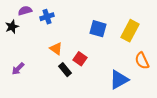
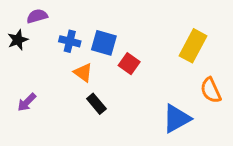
blue cross: (47, 17) -> (70, 41), moved, turned 32
blue square: (98, 29) -> (104, 43), moved
red square: (80, 59) -> (129, 64), moved

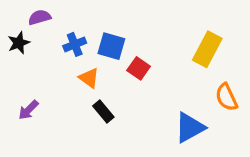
blue cross: (70, 41) -> (75, 44), turned -36

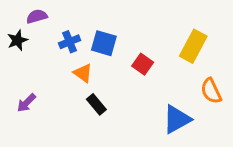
red square: (139, 68) -> (143, 64), moved

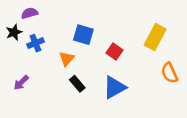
blue cross: (70, 42) -> (35, 43), moved
orange triangle: (83, 73) -> (67, 59), turned 35
blue triangle: (177, 119) -> (114, 87), moved

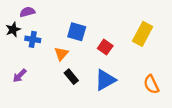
blue cross: (35, 43) -> (33, 39), turned 32
orange semicircle: (169, 73) -> (151, 84), moved

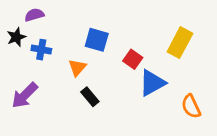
purple arrow: (20, 76) -> (25, 95), size x1.5
blue triangle: (105, 80) -> (152, 83), moved

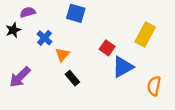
blue square: (97, 40) -> (76, 13), moved
blue cross: (41, 50) -> (44, 38), moved, turned 32
orange semicircle: (191, 106) -> (154, 86), turned 36

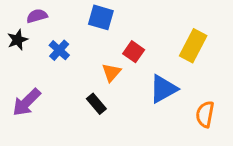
red square: (107, 48) -> (134, 52), moved
orange triangle: (62, 55) -> (111, 73), moved

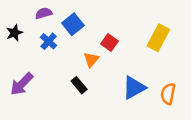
purple semicircle: (37, 16) -> (44, 13), moved
blue square: (101, 17) -> (73, 24), moved, turned 35
blue triangle: (163, 89) -> (134, 88), moved

